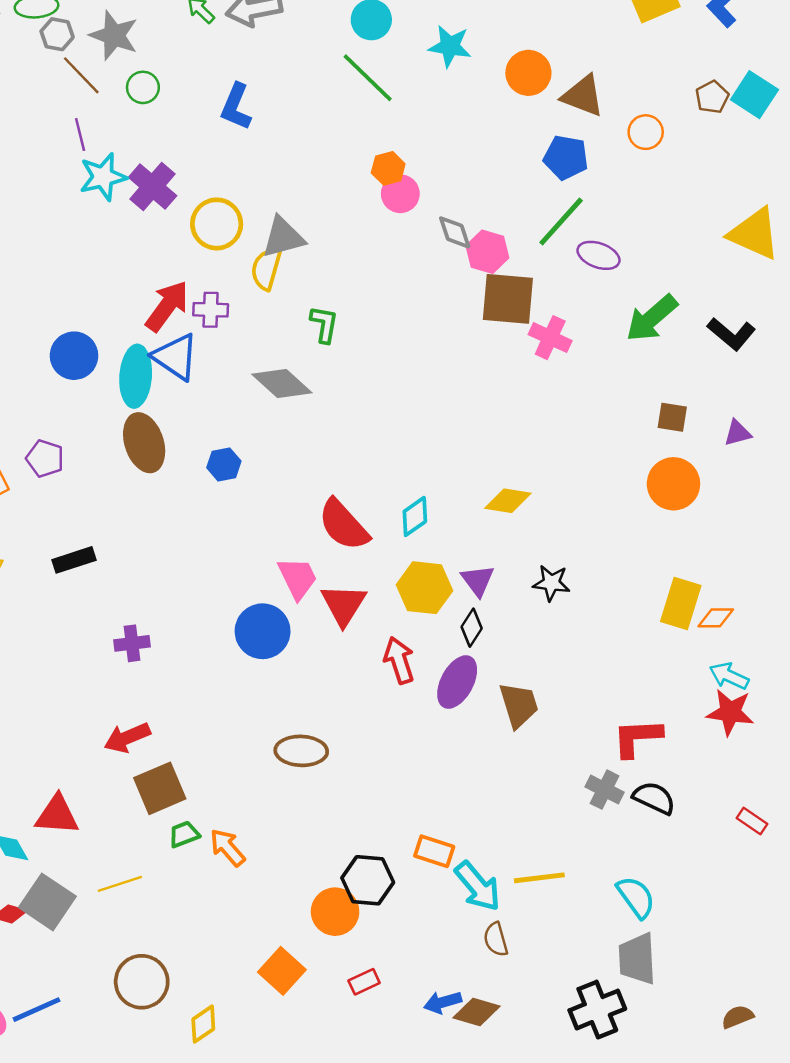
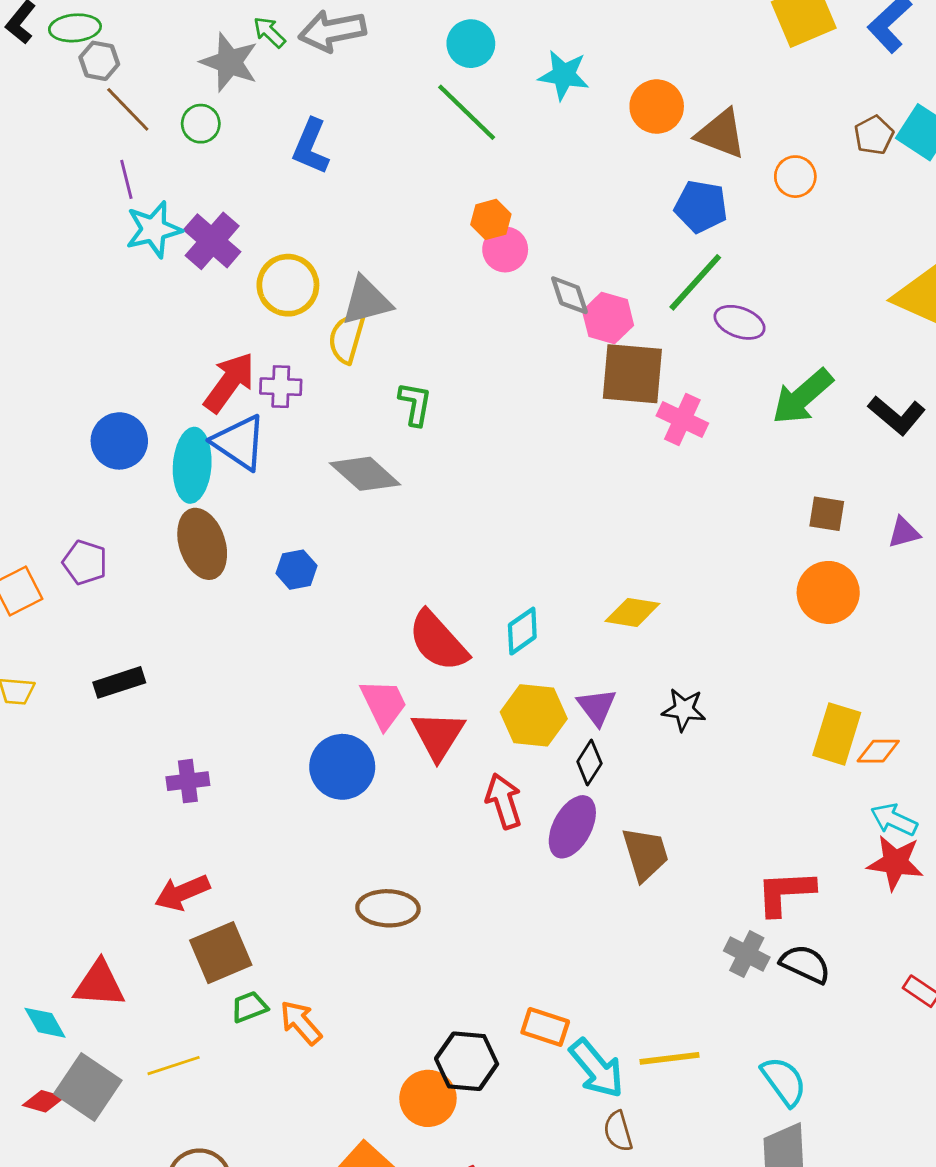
gray star: (114, 35) -> (229, 62), moved

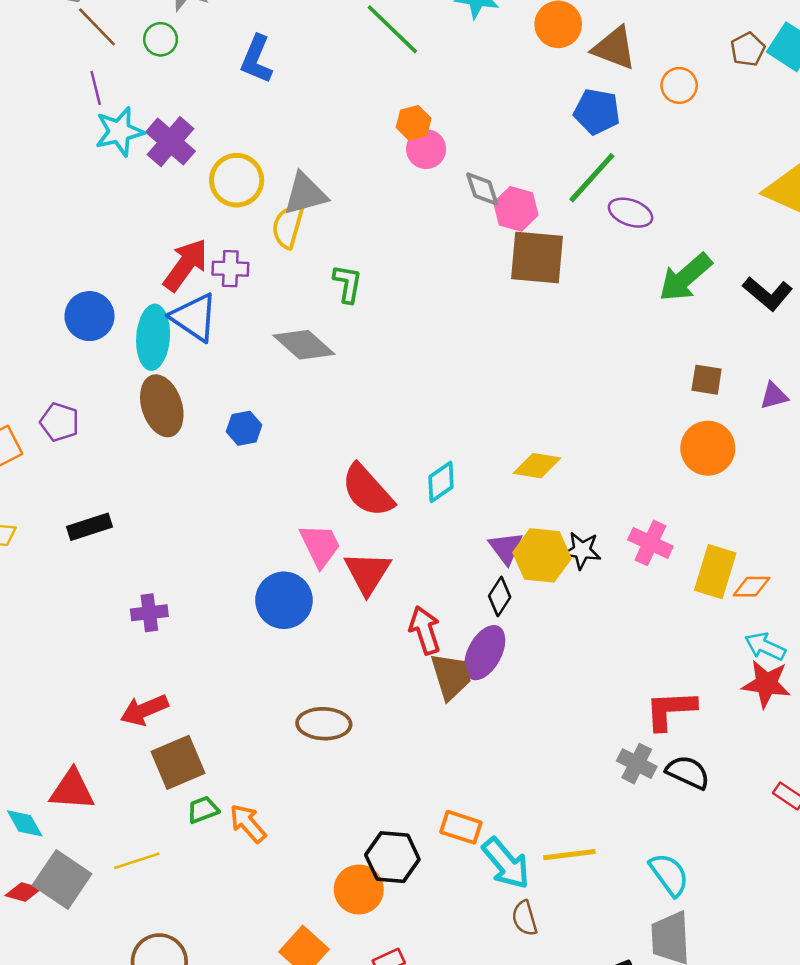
pink cross: (682, 420) -> (650, 543), moved
yellow hexagon: (534, 715) -> (542, 555), moved
brown trapezoid: (645, 854) -> (451, 676), moved

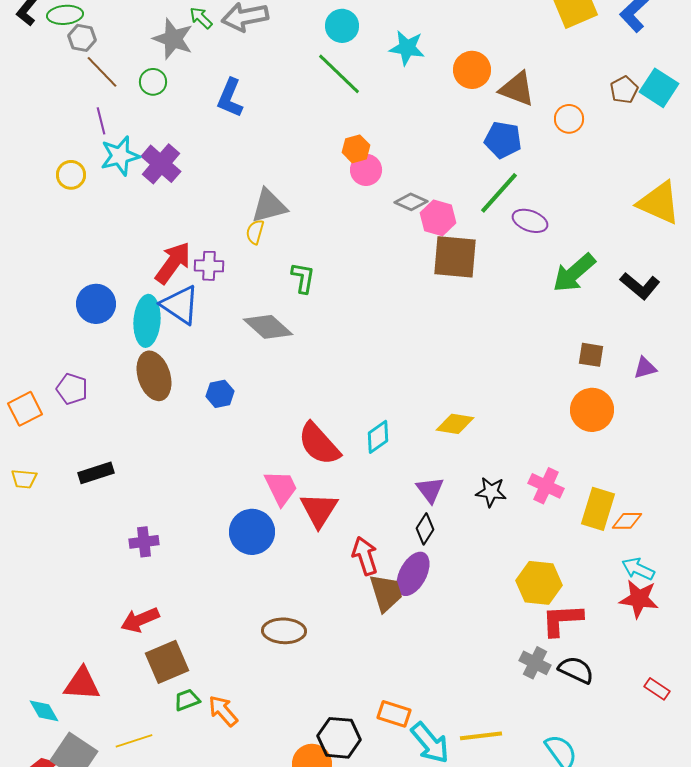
yellow circle: (237, 180) -> (71, 175), moved, size x0.7
gray diamond: (482, 189) -> (411, 202), turned -48
yellow semicircle: (288, 226) -> (255, 232), size x0.7
yellow hexagon: (542, 555) -> (539, 583), moved

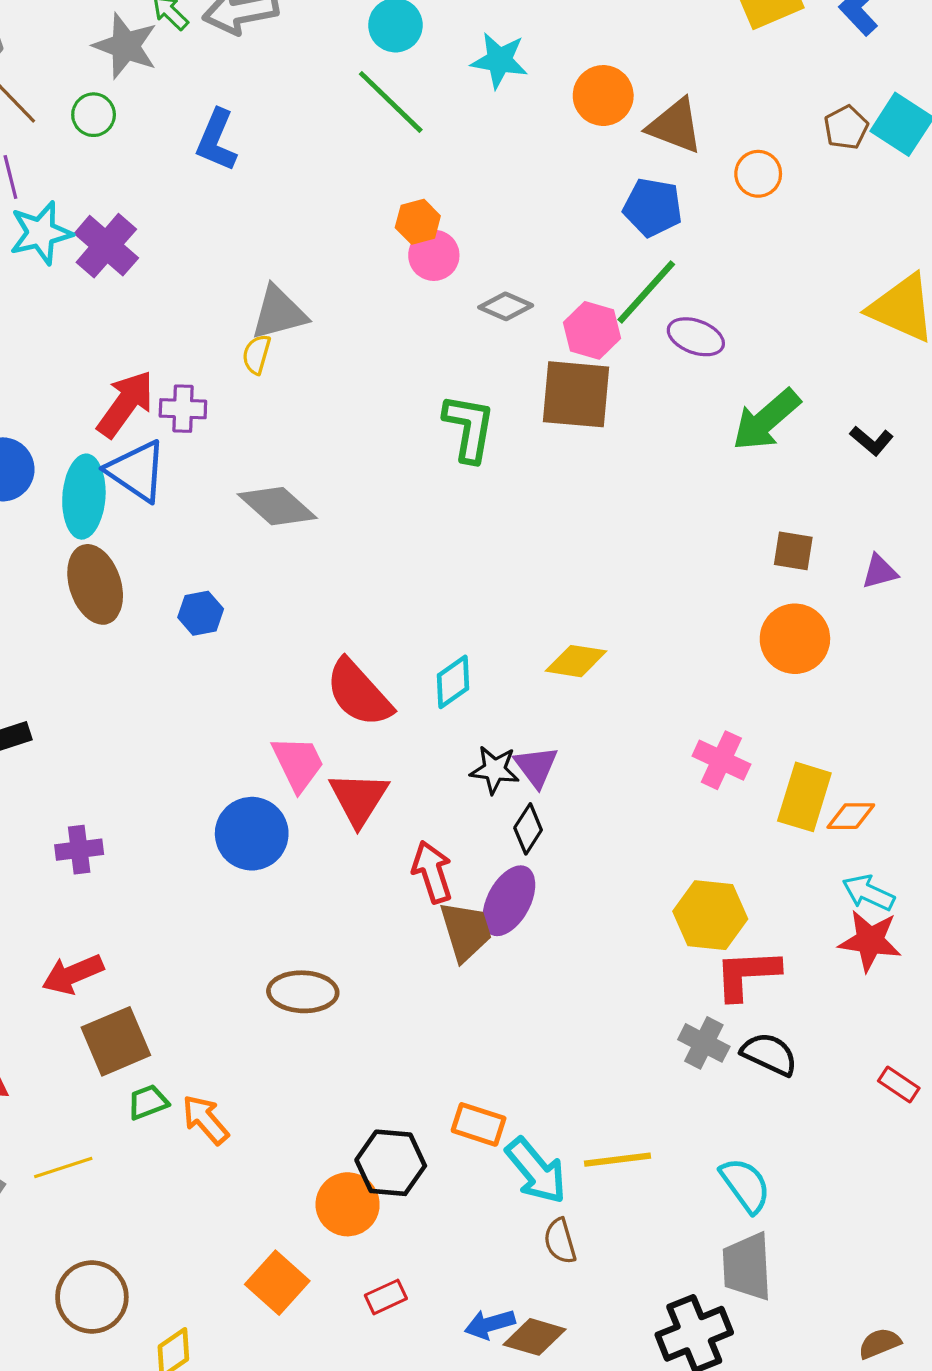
pink hexagon: (438, 218) -> (592, 330), moved
green L-shape: (303, 278) -> (469, 428), moved, size x1.4
black L-shape: (640, 286) -> (872, 441), size x0.7
black star: (491, 492) -> (495, 770), moved

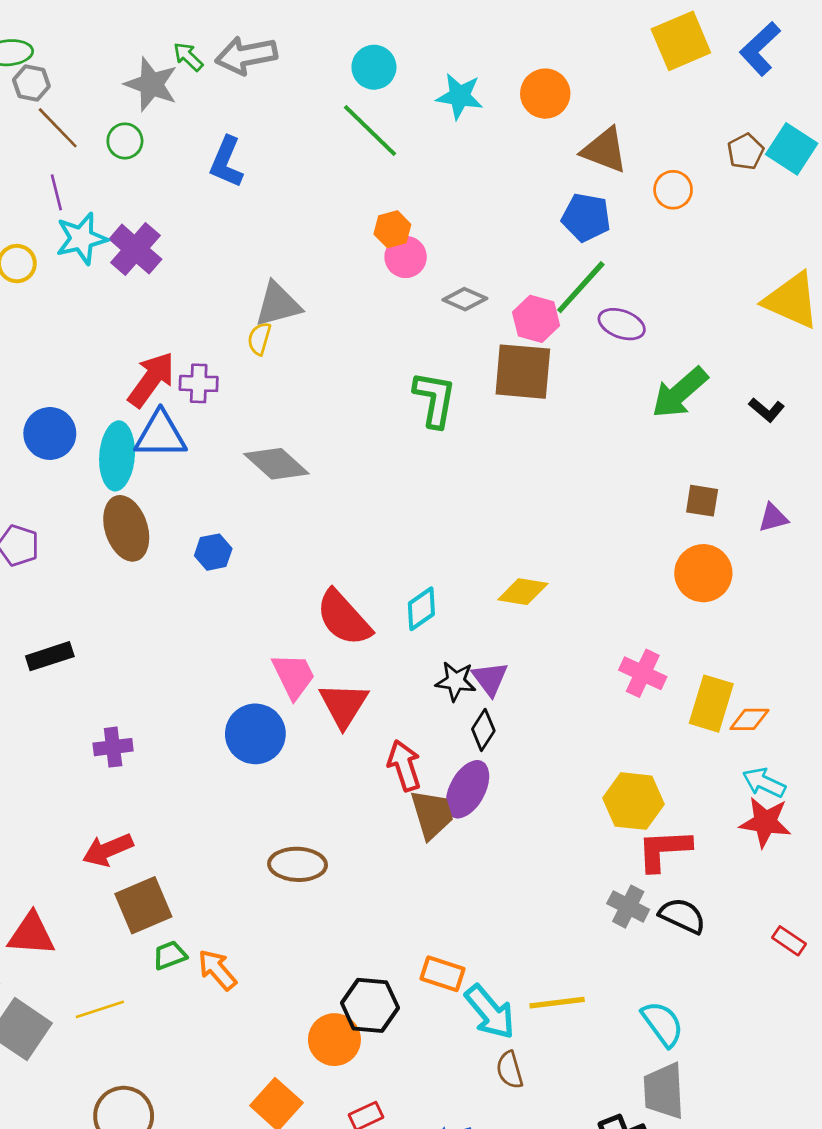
orange circle: (603, 96) -> (545, 94), moved
blue triangle: (137, 471) -> (160, 435), turned -34

